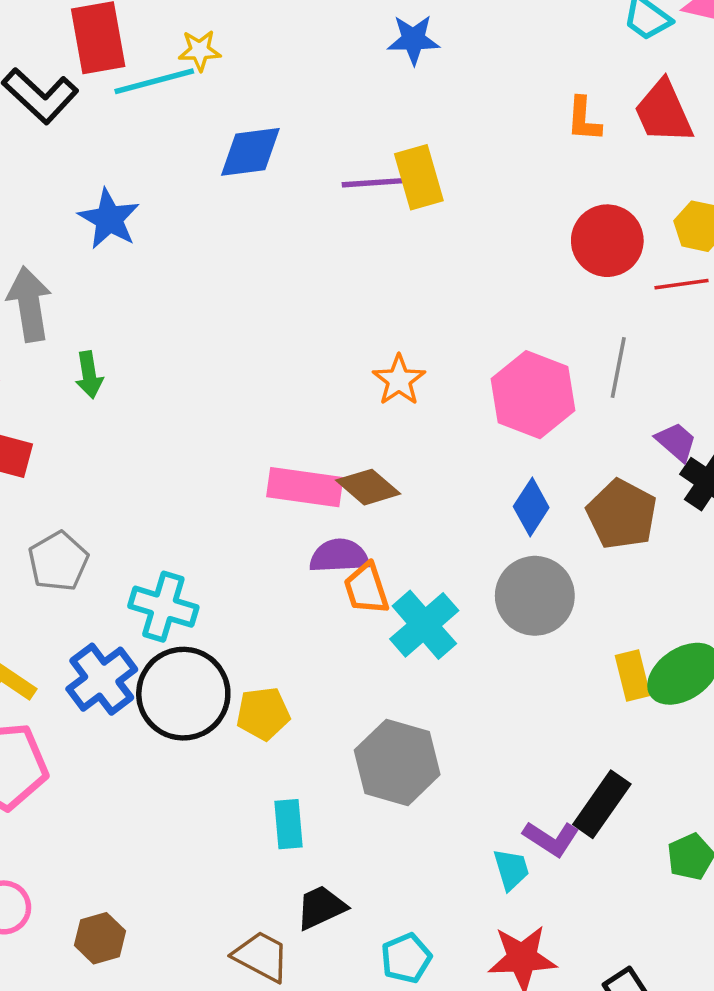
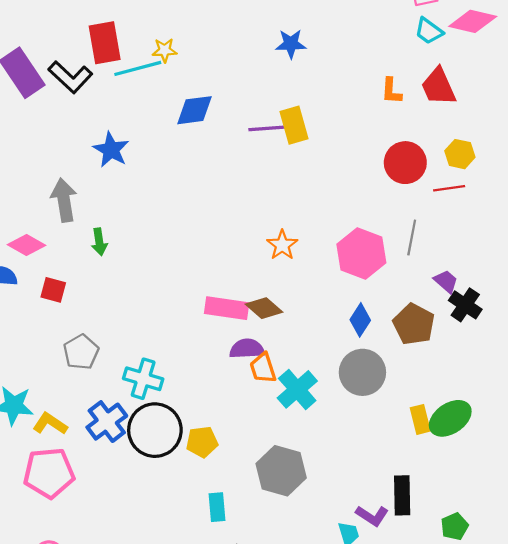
black rectangle: (602, 804) -> (402, 495), turned -36

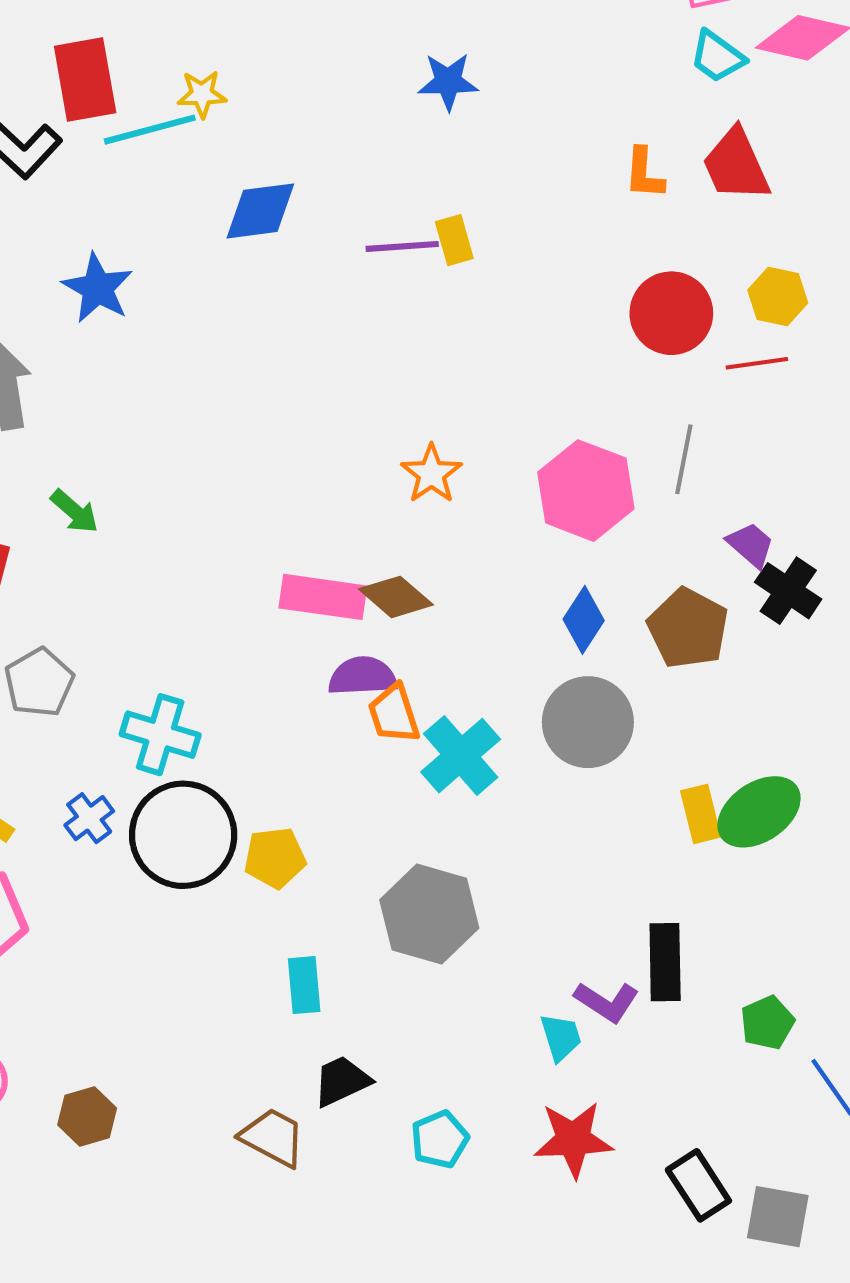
yellow rectangle: (294, 125) -> (454, 240), size x0.7
green arrow: (99, 242) -> (75, 511), moved, turned -40
blue cross: (107, 422) -> (89, 818), size x0.6

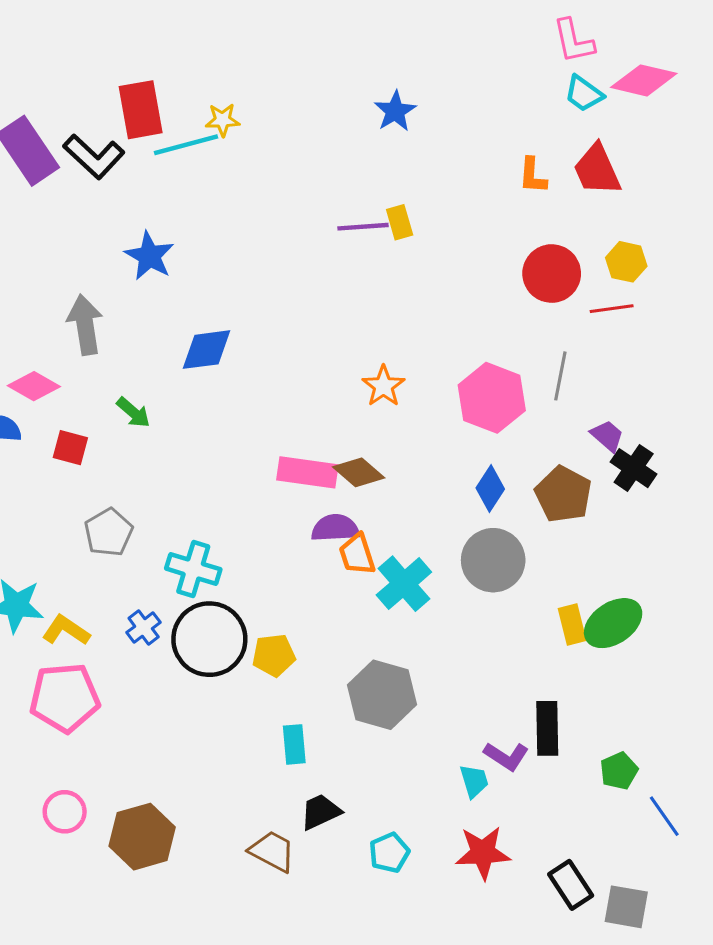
blue star: (448, 82) -> (395, 111), turned -30
blue diamond: (260, 211) -> (206, 350), moved
brown hexagon: (87, 1116) -> (142, 837), size x1.6

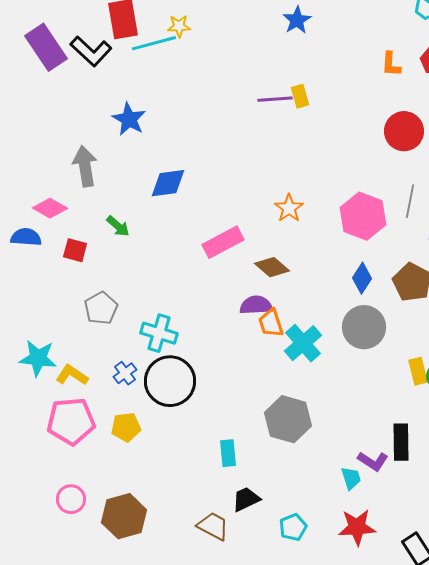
pink rectangle: (307, 472) -> (223, 242), moved, turned -36
yellow pentagon: (274, 655) -> (126, 427), moved

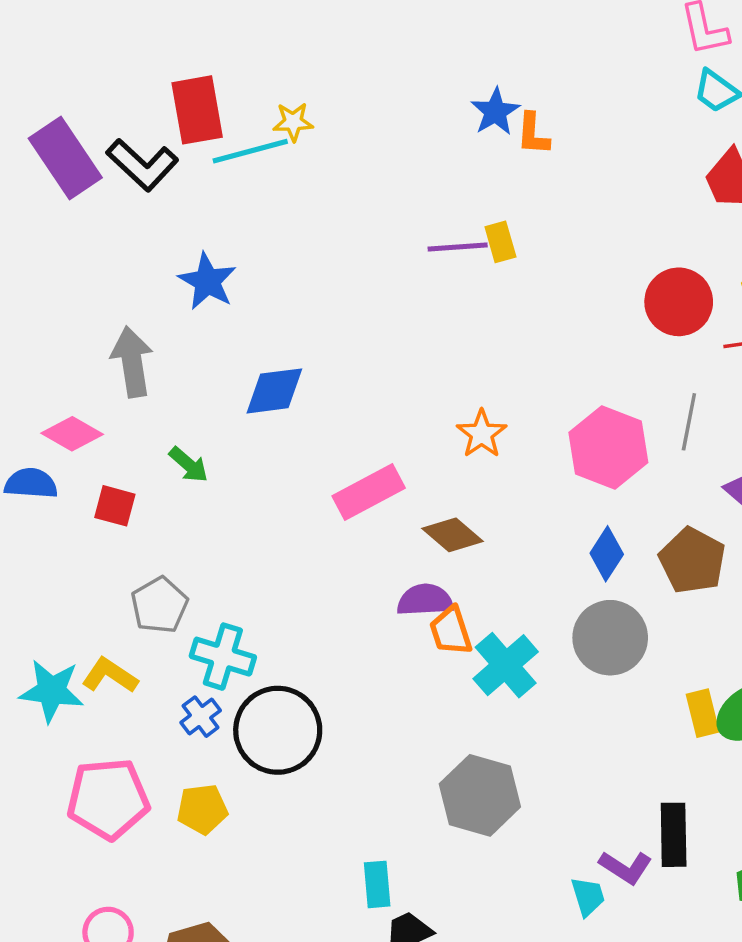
orange L-shape: (391, 64) -> (533, 134), moved
cyan cross: (159, 333) -> (223, 657), moved
yellow L-shape: (72, 375) -> (110, 675), moved
cyan rectangle: (228, 453) -> (377, 884), moved

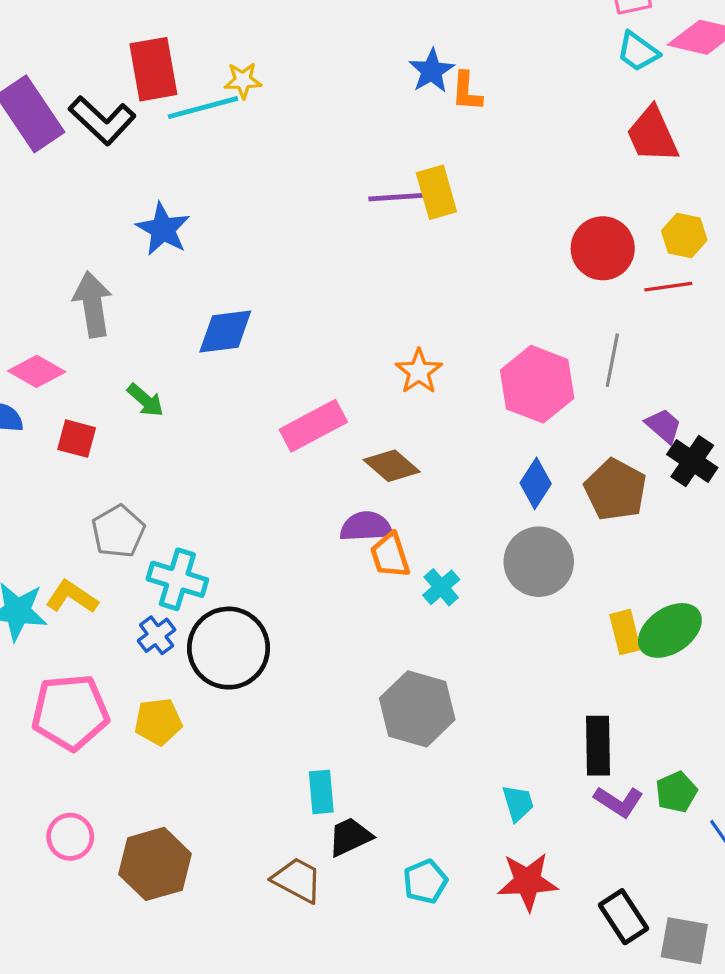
yellow rectangle: (500, 242) -> (436, 192), size x1.4
cyan cross: (506, 665) -> (441, 587), size x0.6
purple L-shape: (626, 867) -> (619, 802), moved

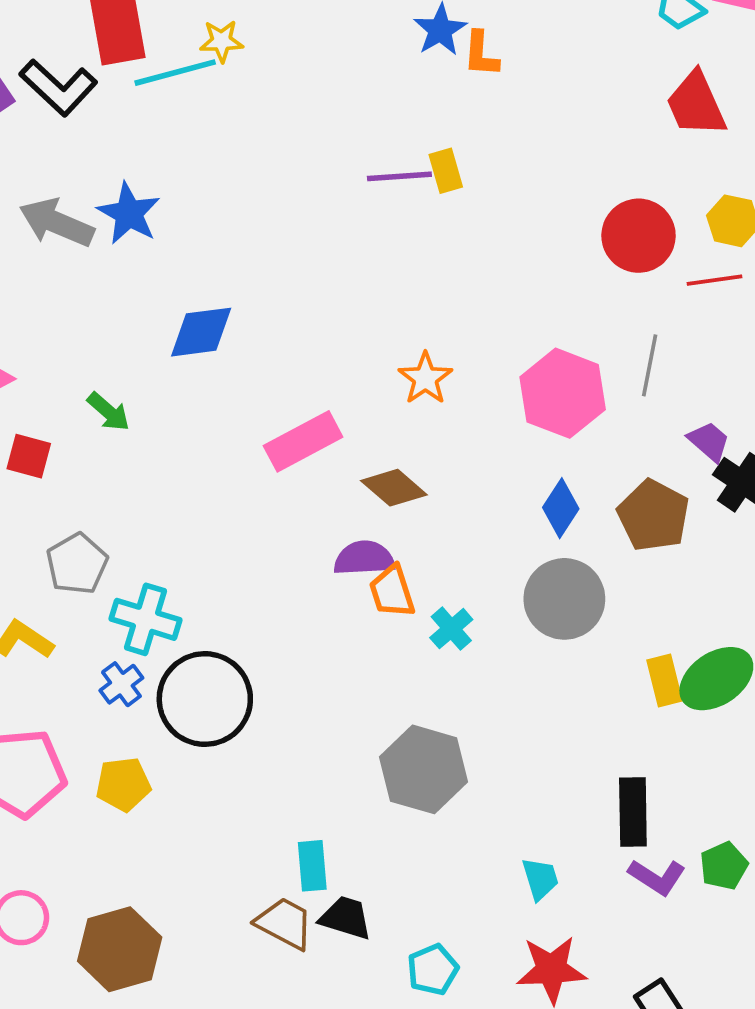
yellow rectangle: (436, 192) -> (446, 171), size x0.7
gray arrow: (93, 304) -> (57, 223), moved, turned -58
black trapezoid: (350, 837) -> (346, 918), turned 42
brown trapezoid: (297, 880) -> (285, 923), moved

